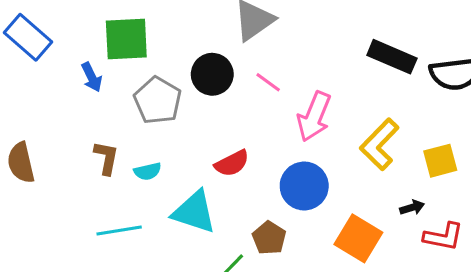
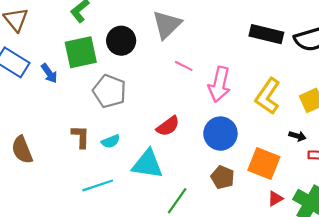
black circle: (212, 74) -> (121, 41), moved
blue arrow: (92, 77) -> (49, 73), moved
black arrow: (412, 207) -> (297, 136), turned 42
brown pentagon: (269, 238) -> (223, 177), moved

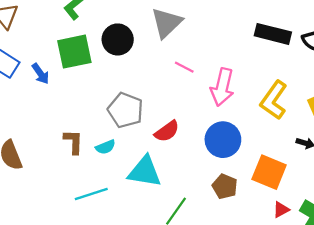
gray pentagon: (109, 91) -> (125, 110), moved

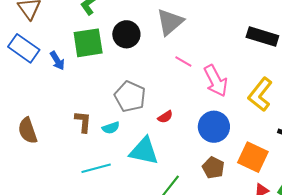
pink arrow: (222, 87) -> (216, 81), turned -44
red semicircle: (167, 131) -> (165, 117), size x0.7

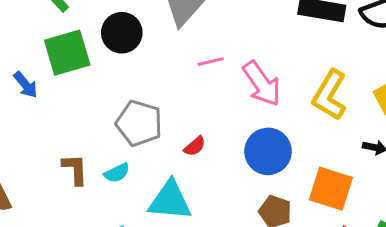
pink line: (183, 61) -> (211, 62), turned -36

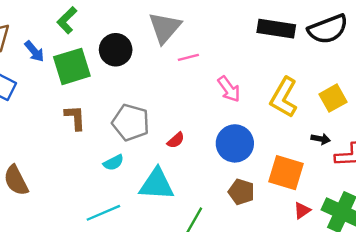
pink line: (211, 62) -> (188, 57), moved
pink arrow: (262, 84) -> (229, 89), size x0.7
blue arrow: (26, 85) -> (34, 51), moved
brown L-shape: (75, 169) -> (75, 118), moved

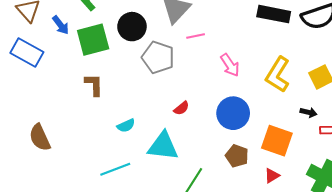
gray pentagon: (131, 122) -> (158, 57), moved
red triangle: (302, 210) -> (272, 176), moved

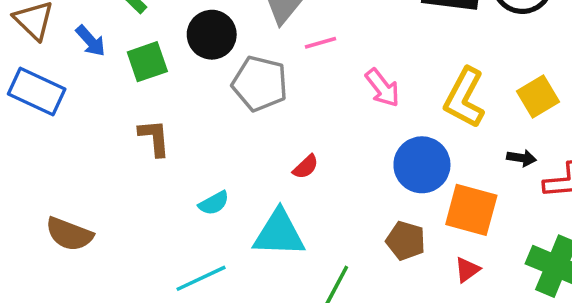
green square: (93, 40) -> (147, 62), size x0.7
blue circle: (233, 113) -> (422, 165), moved
brown semicircle: (40, 138) -> (69, 234), turned -40

